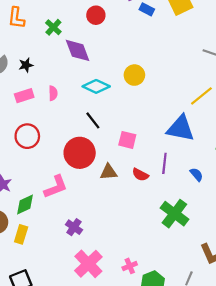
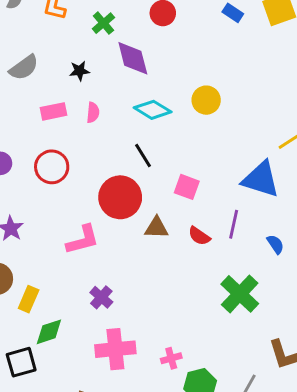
black star: (26, 65) -> (79, 71), moved
green diamond: (25, 205) -> (49, 332), moved
pink cross: (88, 264) -> (115, 349), turned 32

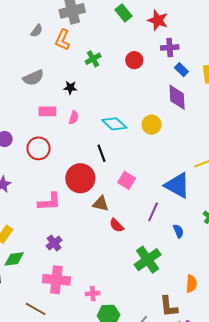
purple diamond: (133, 58) -> (177, 97), moved
red semicircle: (199, 236) -> (117, 225), moved

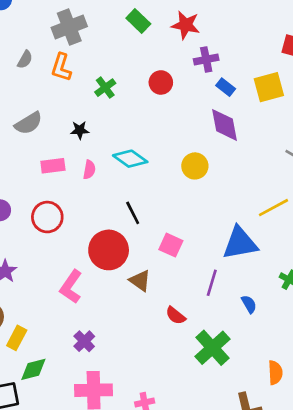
cyan diamond: (114, 124) -> (130, 159), moved
blue triangle: (177, 185) -> (240, 243), turned -32
pink L-shape: (49, 202) -> (71, 287), turned 135
brown triangle: (101, 204) -> (140, 281), turned 30
red semicircle: (117, 225) -> (176, 316), moved

